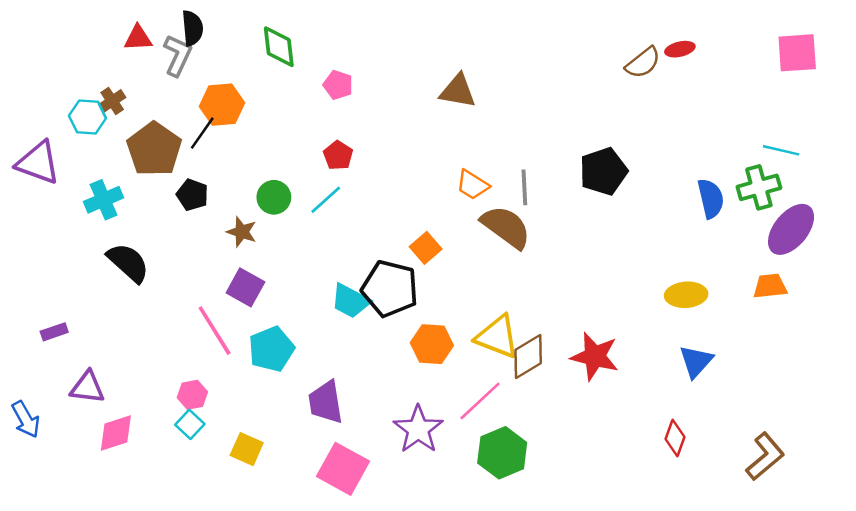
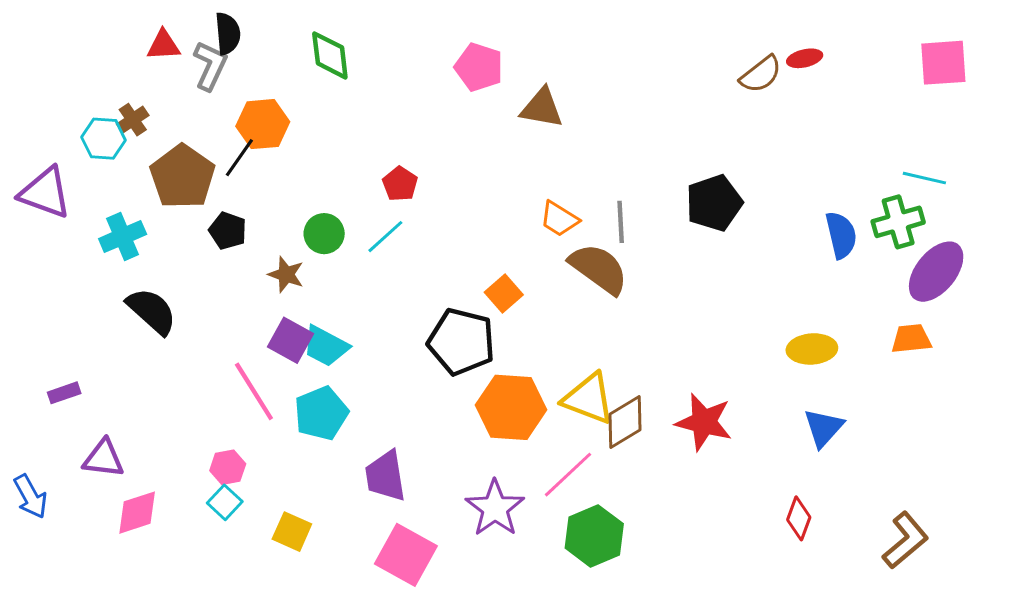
pink pentagon: (338, 85) -> (479, 67), moved, size x1.4
cyan trapezoid: (350, 301) -> (326, 346), moved
orange hexagon: (432, 344) -> (511, 407), size x1.4

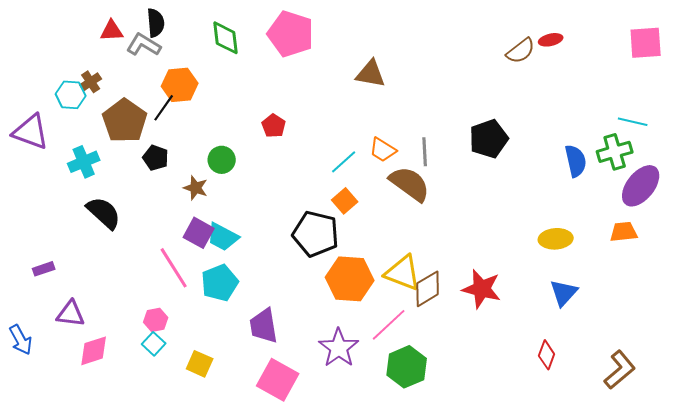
gray L-shape: (210, 66) -> (144, 45), turned -84
pink pentagon: (479, 67) -> (291, 34), moved, size x1.4
cyan line: (385, 237) -> (344, 162), moved

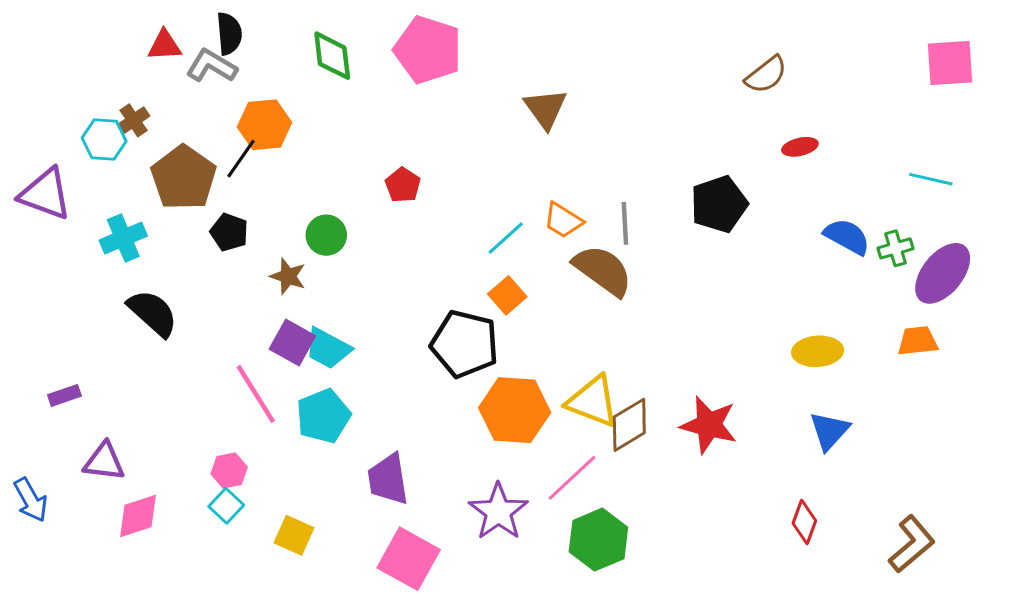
red ellipse: (551, 40) -> (800, 147), moved
brown triangle: (371, 74) -> (545, 109), turned 44
green cross: (615, 152) -> (896, 248), moved, size x0.7
blue semicircle: (576, 161) -> (847, 237), turned -48

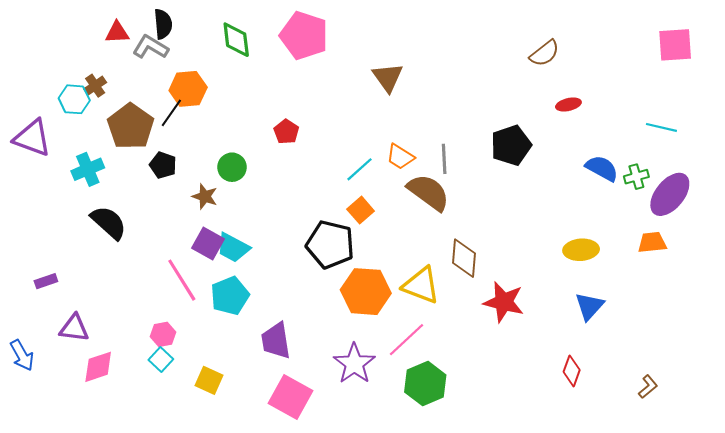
brown diamond: (629, 425) -> (464, 258), moved, turned -54
brown L-shape: (912, 544) -> (648, 387), size x0.6

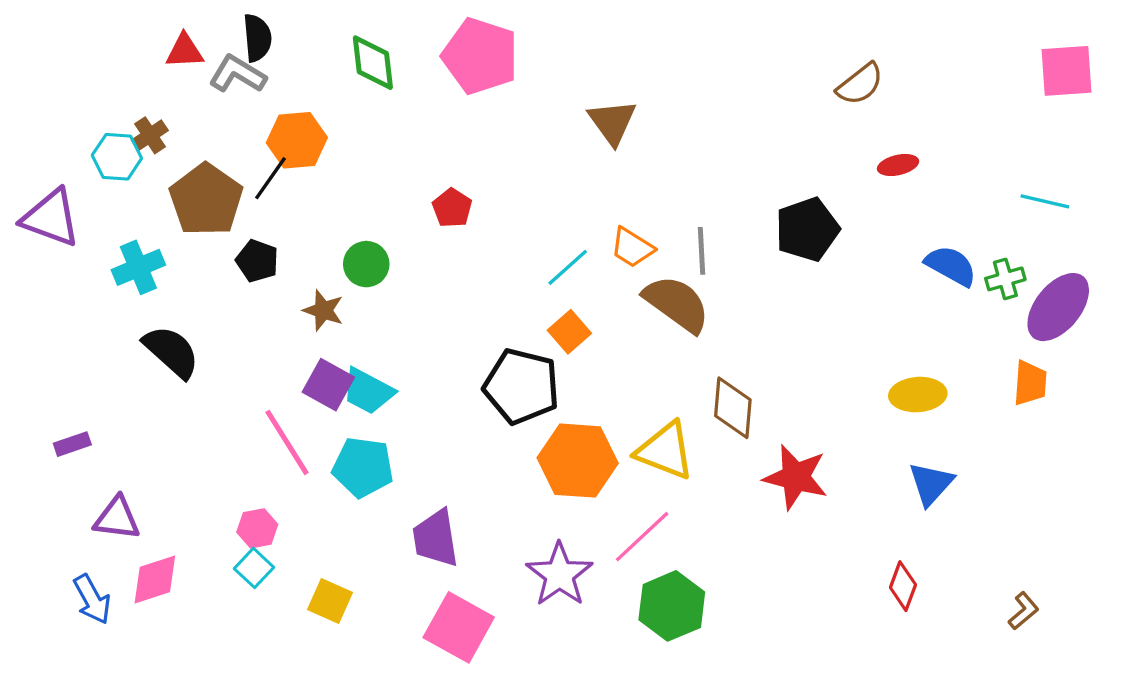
orange trapezoid: (652, 242) -> (1030, 383), turned 100
cyan pentagon: (230, 296) -> (363, 467), turned 30
blue arrow: (22, 355) -> (92, 599), moved

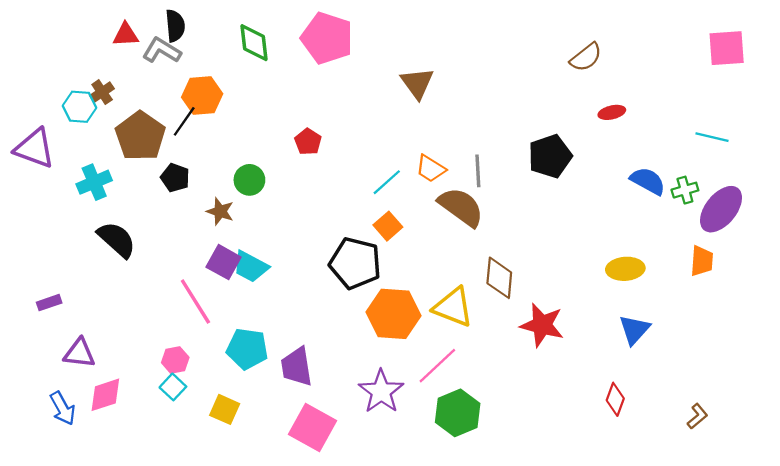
cyan pentagon: (363, 467) -> (247, 349), moved

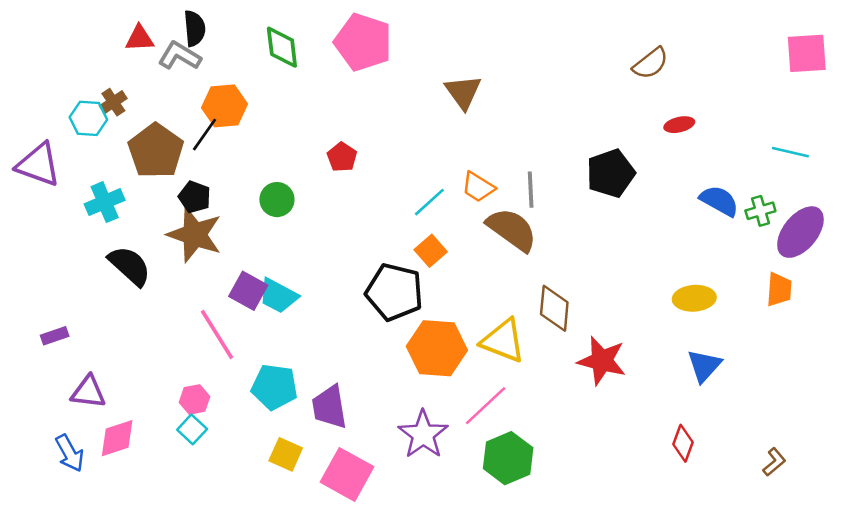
brown star: (220, 211) -> (195, 235), moved, size x1.8
yellow square: (225, 409) -> (286, 454), moved

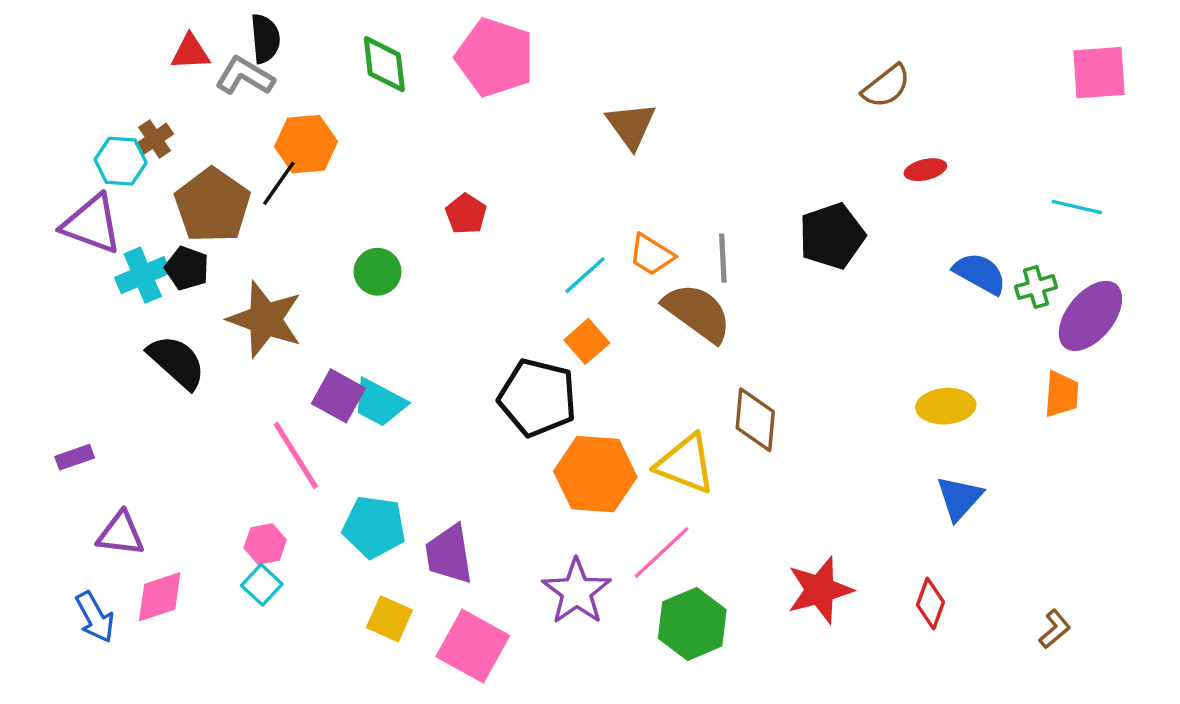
purple triangle: (38, 165) -> (92, 224), moved
black pentagon: (195, 197) -> (187, 268), moved
red star: (602, 361) -> (820, 590), moved, turned -30

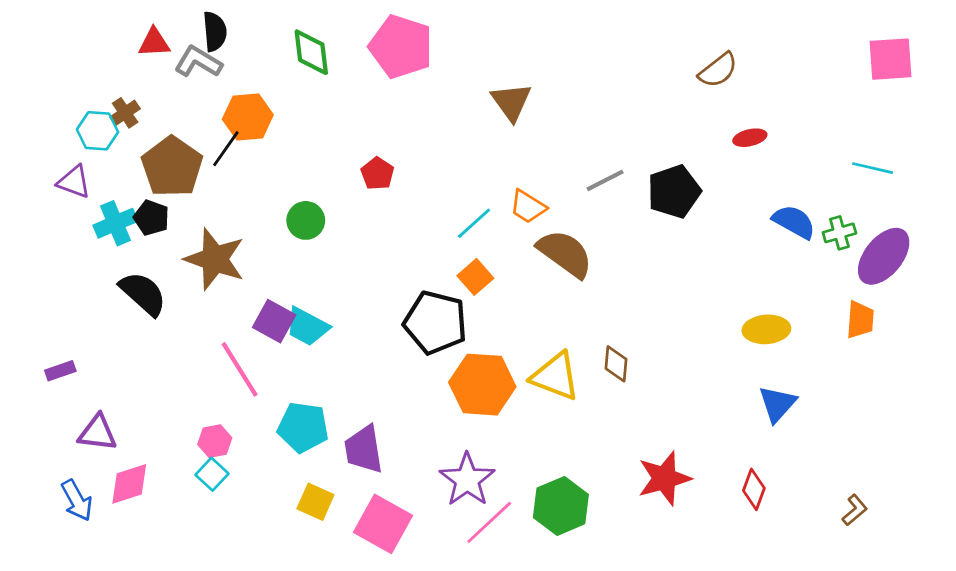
purple triangle: (92, 224) -> (74, 182), size x0.7
gray line: (723, 258) -> (605, 180), moved, turned 66
brown diamond: (755, 420) -> (616, 364), moved, size x0.7
pink line: (662, 552) -> (489, 522), moved

